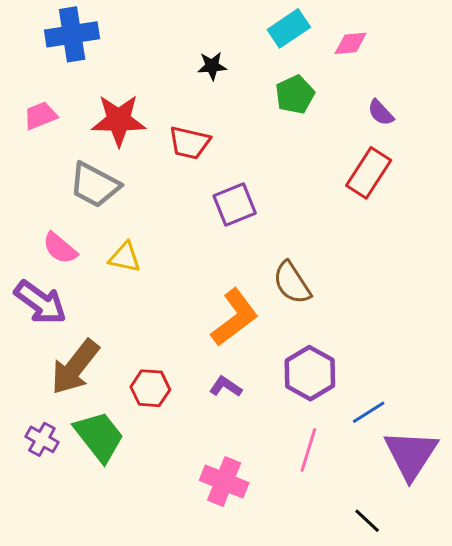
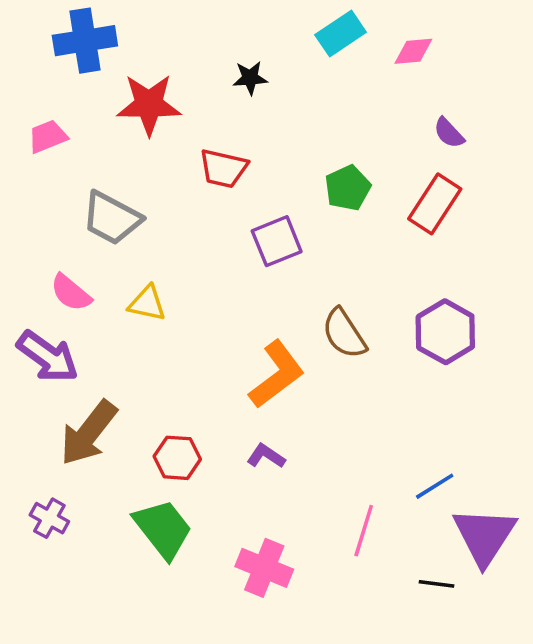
green pentagon: (295, 95) -> (348, 188), moved
red star: (119, 120) -> (149, 105), moved
purple hexagon: (310, 373) -> (445, 332), moved
green trapezoid: (99, 436) -> (163, 529), moved
black line: (367, 521) -> (436, 584), moved, turned -36

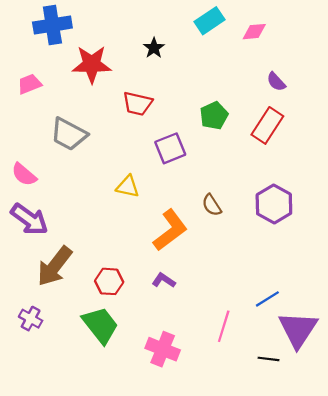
black star: (250, 78) -> (154, 48), turned -30
pink semicircle: (71, 293) -> (24, 175), moved
yellow triangle: (147, 303) -> (128, 187), moved
brown semicircle: (344, 334) -> (212, 205), size x0.7

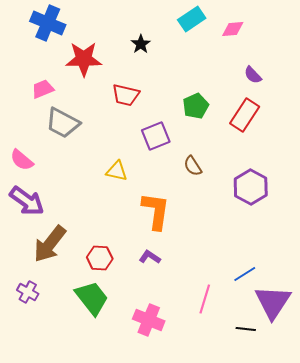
blue cross: (52, 25) -> (48, 23), turned 32
pink trapezoid: (29, 84) -> (43, 89), moved
brown semicircle: (212, 205) -> (193, 166), moved
orange L-shape: (170, 230) -> (156, 211), turned -45

